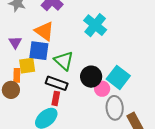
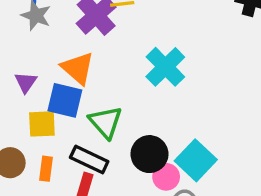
orange rectangle: (17, 75) -> (46, 169), moved

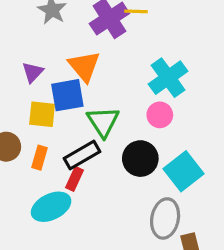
blue square: (65, 100) -> (67, 95), turned -32
black rectangle: (89, 159) -> (82, 155), turned -64
pink circle: (166, 177) -> (160, 115), moved

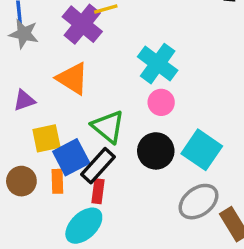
purple triangle: (33, 72) -> (24, 100), turned 45
blue square: (67, 95) -> (71, 157), moved
gray ellipse: (165, 218) -> (198, 202), turned 60

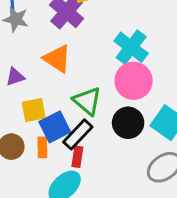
pink circle: (161, 102) -> (134, 81), size x1.6

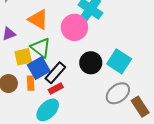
pink circle: (134, 81) -> (74, 27), moved
green triangle: (87, 101) -> (41, 48), moved
red rectangle: (77, 157) -> (56, 89), turned 56

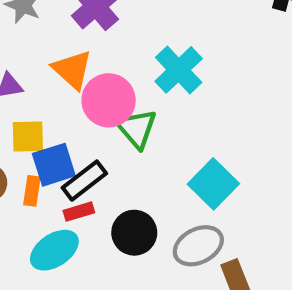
pink circle: (74, 27) -> (109, 100), moved
green triangle: (41, 48) -> (137, 129), moved
black circle: (91, 63) -> (134, 233), moved

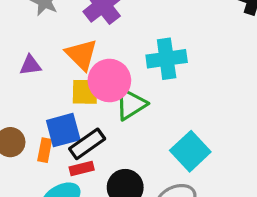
cyan cross: (179, 70) -> (167, 59), turned 33
green triangle: (137, 129) -> (131, 104), turned 36
yellow square: (28, 137) -> (85, 92), moved

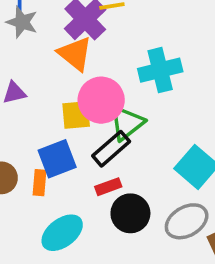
orange triangle: (82, 55) -> (75, 54), moved
black rectangle: (87, 144) -> (111, 149), moved
red rectangle: (82, 168) -> (108, 187), moved

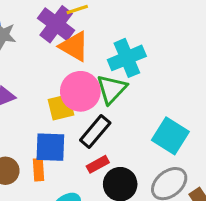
orange triangle: (75, 54) -> (74, 46), moved
green triangle: (127, 123) -> (112, 89), moved
blue square: (57, 159) -> (50, 147), turned 32

